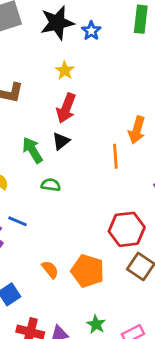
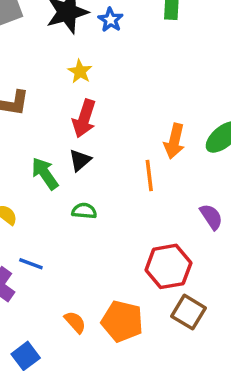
green semicircle: (51, 185) -> (84, 211), moved

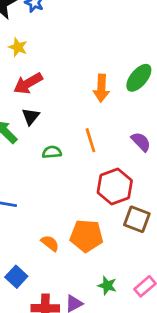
red arrow: (84, 119) -> (28, 83), turned 52
orange line: (149, 176) -> (90, 140), moved
green semicircle: (84, 211) -> (52, 152), moved

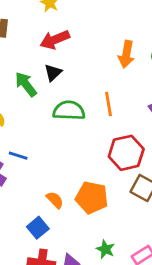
green semicircle: (52, 152) -> (69, 111), size x1.6
blue square: (16, 277) -> (38, 228), moved

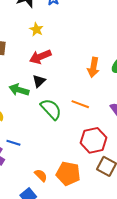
green arrow: (26, 84) -> (19, 90), turned -36
orange line: (108, 104) -> (80, 104), turned -60
green semicircle: (69, 111) -> (51, 109), turned 45

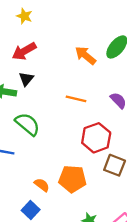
yellow star: (36, 29) -> (24, 16), moved
orange arrow: (93, 67) -> (85, 55), turned 126
green semicircle: (51, 109) -> (28, 124), moved

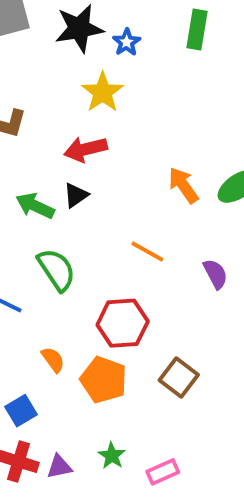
yellow star: (24, 16) -> (103, 92), size x1.5
red hexagon: (96, 138) -> (123, 323), moved
orange semicircle: (42, 185) -> (53, 360), moved

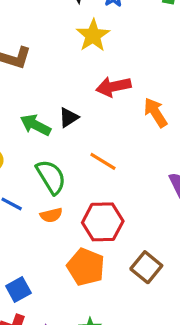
red arrow: (86, 149) -> (113, 87), moved
orange line: (147, 251) -> (103, 161), moved
orange semicircle: (53, 360) -> (51, 215), moved, turned 110

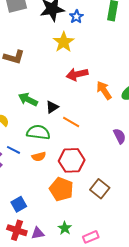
black triangle: (69, 118) -> (52, 107), moved
green semicircle: (51, 177) -> (38, 132), turned -50

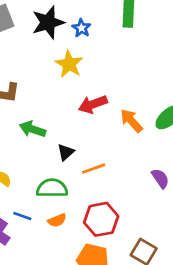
green arrow: (28, 99) -> (32, 129), moved
orange line: (71, 122) -> (94, 169), turned -42

